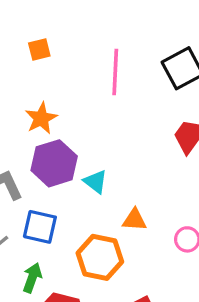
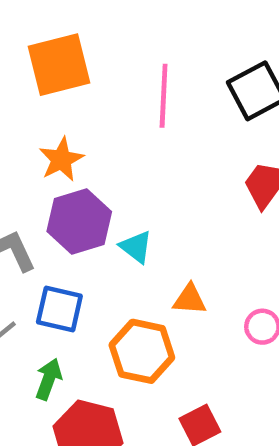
orange square: (39, 50) -> (59, 65), size x2.0

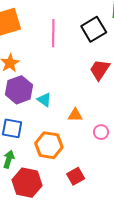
orange triangle: (190, 299) -> (75, 115), moved

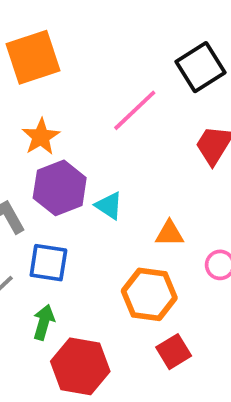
pink line: (53, 33) -> (135, 110), moved, turned 48
orange hexagon: (49, 145) -> (149, 294), moved

